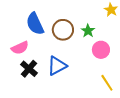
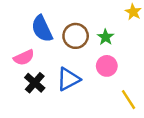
pink circle: (101, 50) -> (107, 66), moved

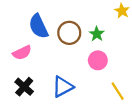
blue triangle: (68, 79) -> (63, 87), moved
black cross: (35, 83) -> (24, 87), moved

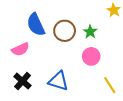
blue triangle: (63, 87) -> (58, 81), turned 45

